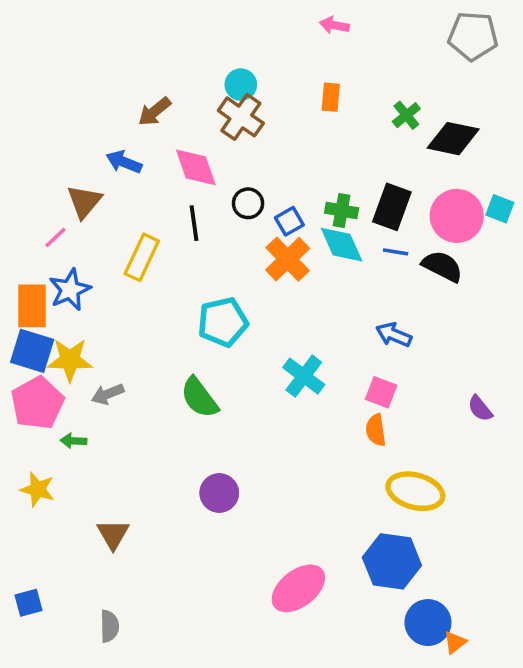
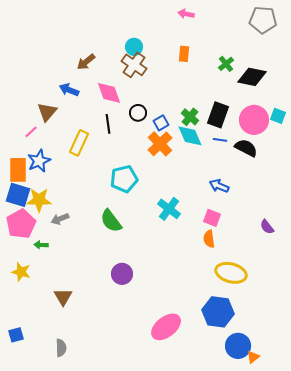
green cross: (342, 211) -> (190, 117), turned 30

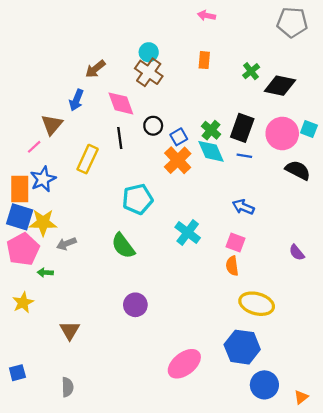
blue arrow: (69, 90) -> (76, 100), turned -90
black semicircle: (246, 148) -> (298, 170), moved
yellow star: (21, 272) -> (23, 303), turned 30
orange triangle: (253, 357) -> (301, 397), moved

